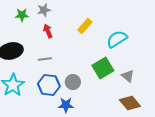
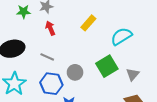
gray line: (45, 59) -> (47, 57), turned 32
gray triangle: (128, 76) -> (133, 74), turned 32
gray circle: (73, 82) -> (75, 72), moved

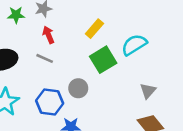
gray line: (47, 57) -> (45, 58), moved
green square: (107, 66) -> (103, 60), moved

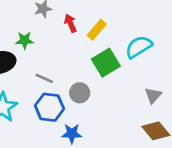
green star: (16, 15) -> (24, 40), moved
red arrow: (48, 35) -> (70, 23), moved
gray line: (45, 58) -> (44, 78), moved

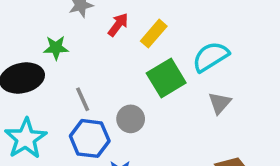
red arrow: (70, 23) -> (118, 25), turned 60
gray line: (44, 78) -> (83, 99), turned 42
gray triangle: (153, 95) -> (220, 103), moved

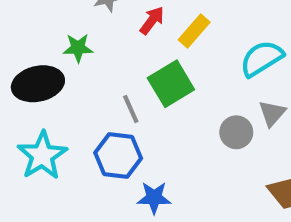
green square: (166, 78) -> (171, 84), moved
gray line: (83, 99) -> (131, 109), moved
gray circle: (131, 119) -> (236, 132), moved

